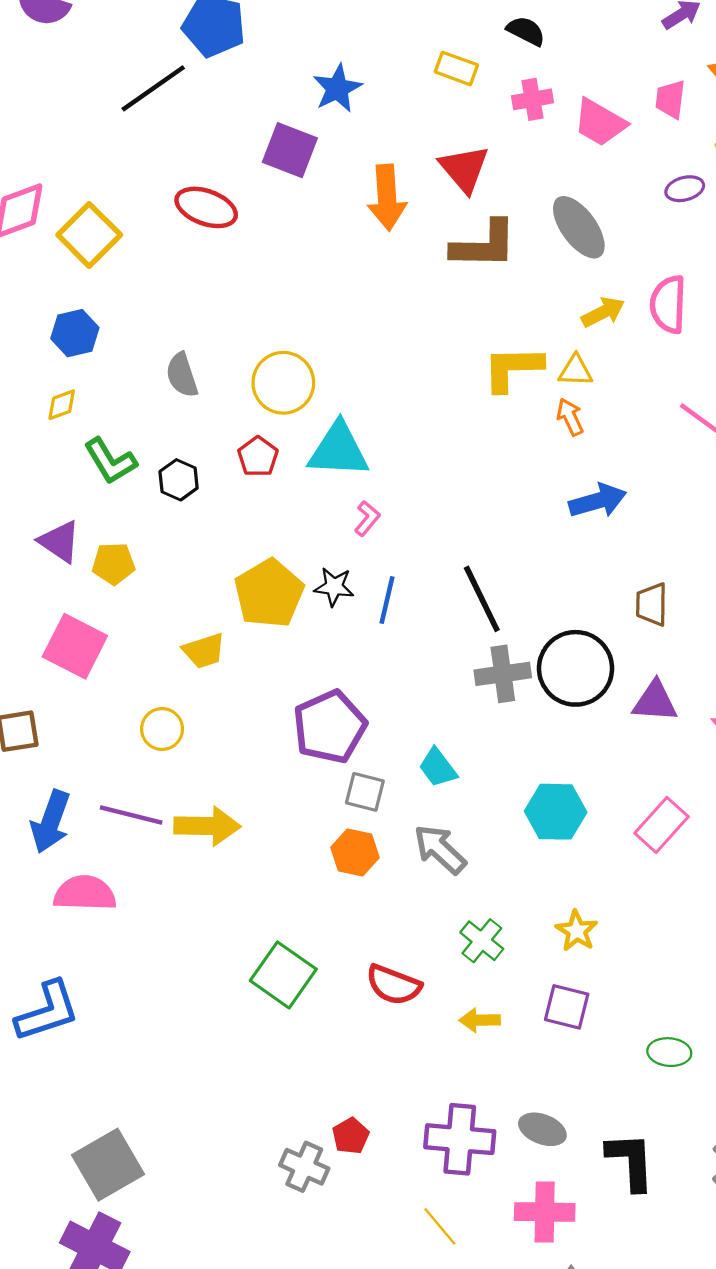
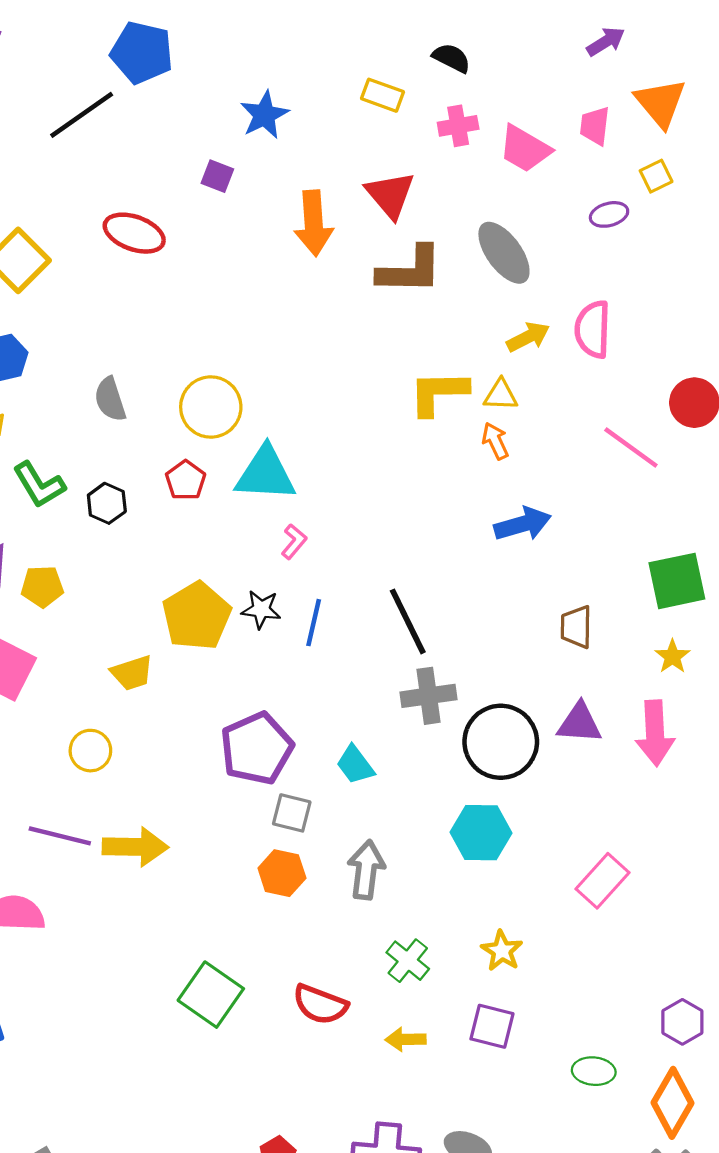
purple square: (290, 150) -> (217, 176), size x0.6
black circle: (576, 668) -> (501, 742), moved
cyan trapezoid: (438, 768) -> (355, 765), moved
pink rectangle: (662, 825) -> (602, 881), moved
gray arrow: (440, 849) -> (366, 870), turned 54

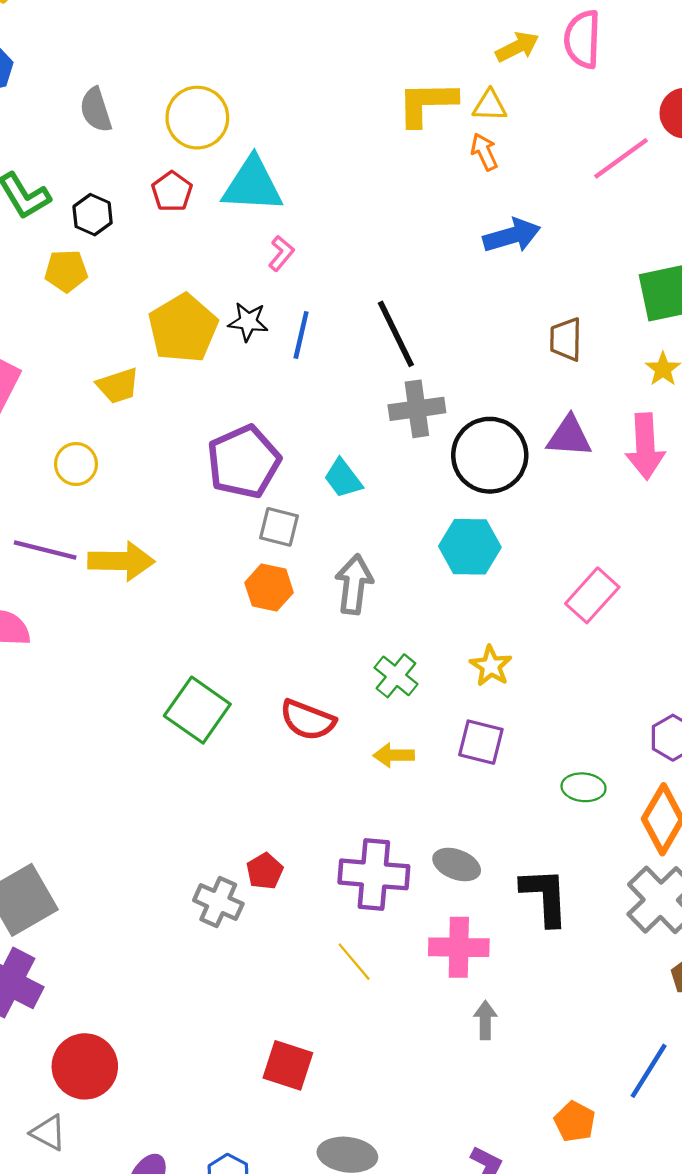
pink line: (631, 447) -> (621, 158), turned -72
yellow pentagon: (42, 586) -> (66, 271), moved

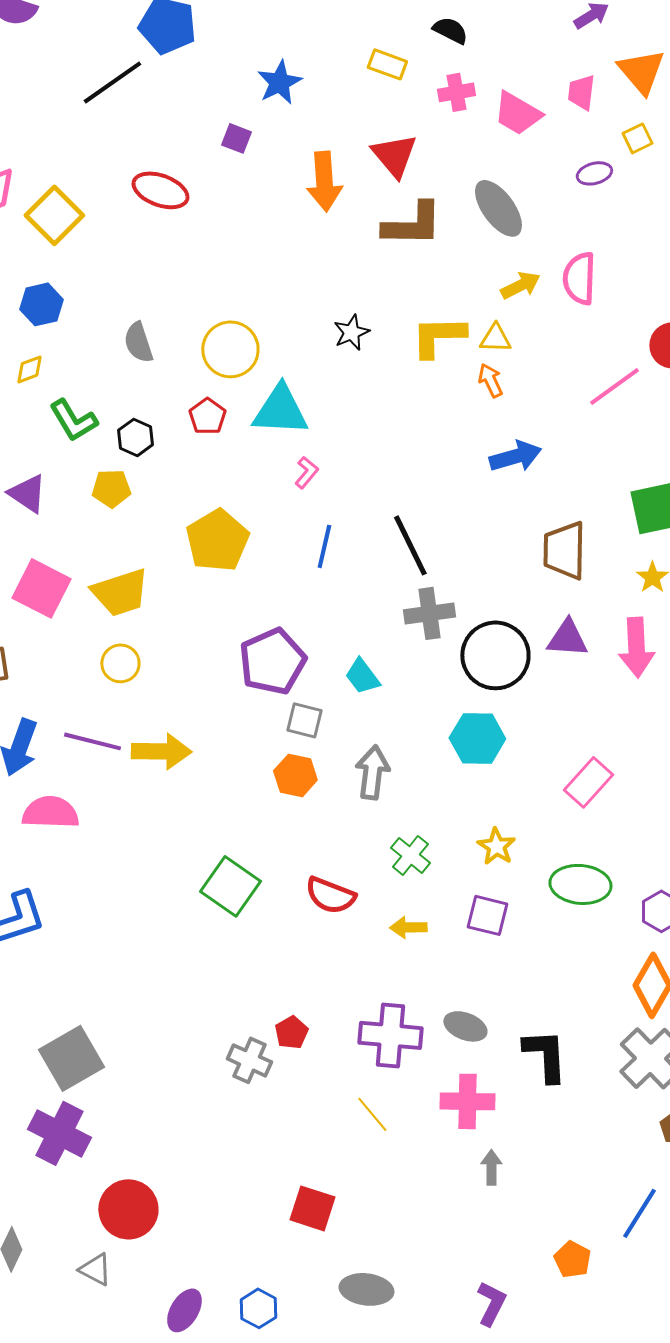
black star: (248, 322) -> (351, 332), moved, turned -30
brown trapezoid: (566, 339) -> (564, 550), size x1.5
yellow trapezoid: (118, 386) -> (120, 592), moved, size x1.5
green ellipse: (584, 787) -> (580, 884), moved, size x1.5

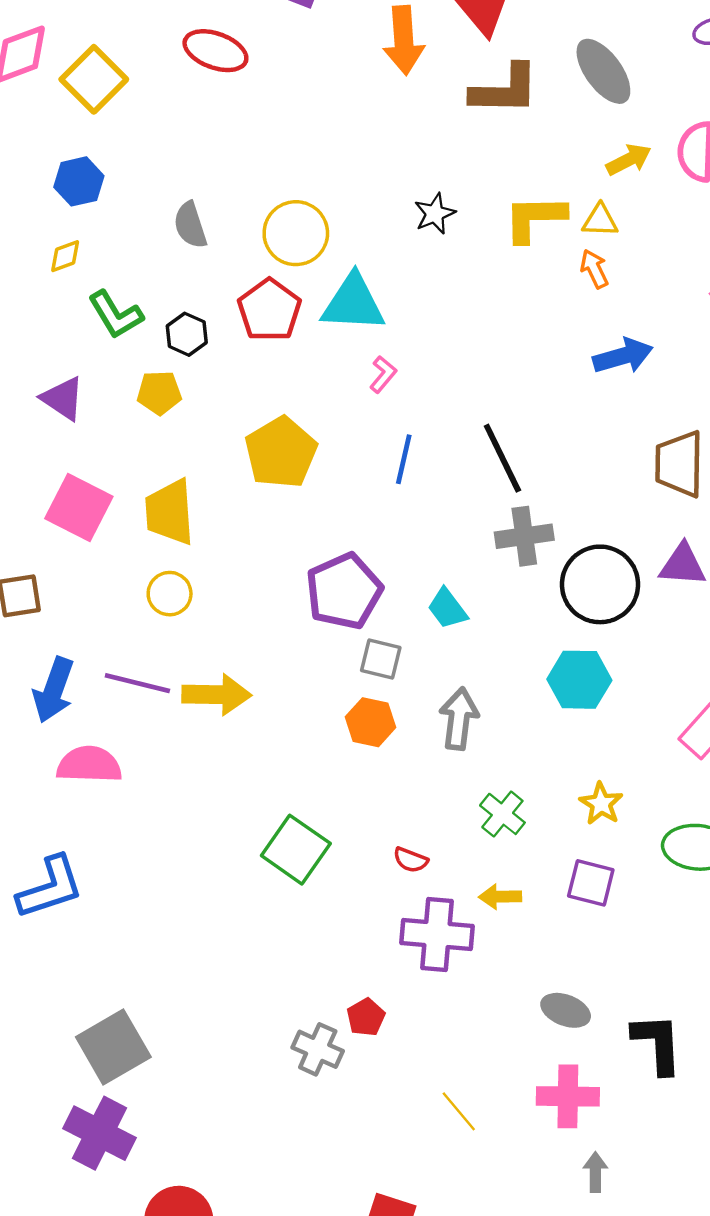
red pentagon: (207, 416) -> (269, 310), size x1.5
yellow trapezoid: (120, 592) -> (170, 512), turned 104
red semicircle: (330, 895) -> (411, 860), size x0.6
purple cross: (390, 1035) -> (437, 935), moved

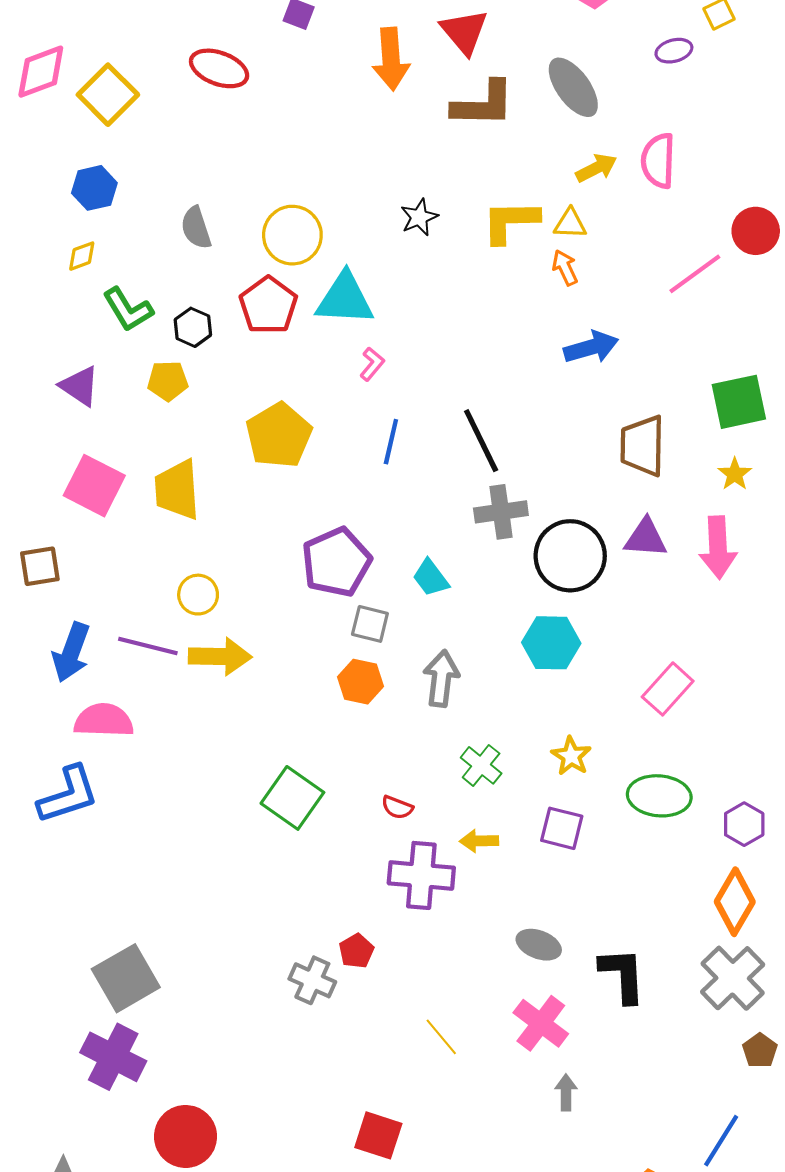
yellow circle: (170, 594) -> (198, 595), moved
blue L-shape: (50, 887) -> (68, 795), moved
pink cross: (568, 1096) -> (541, 1023), turned 36

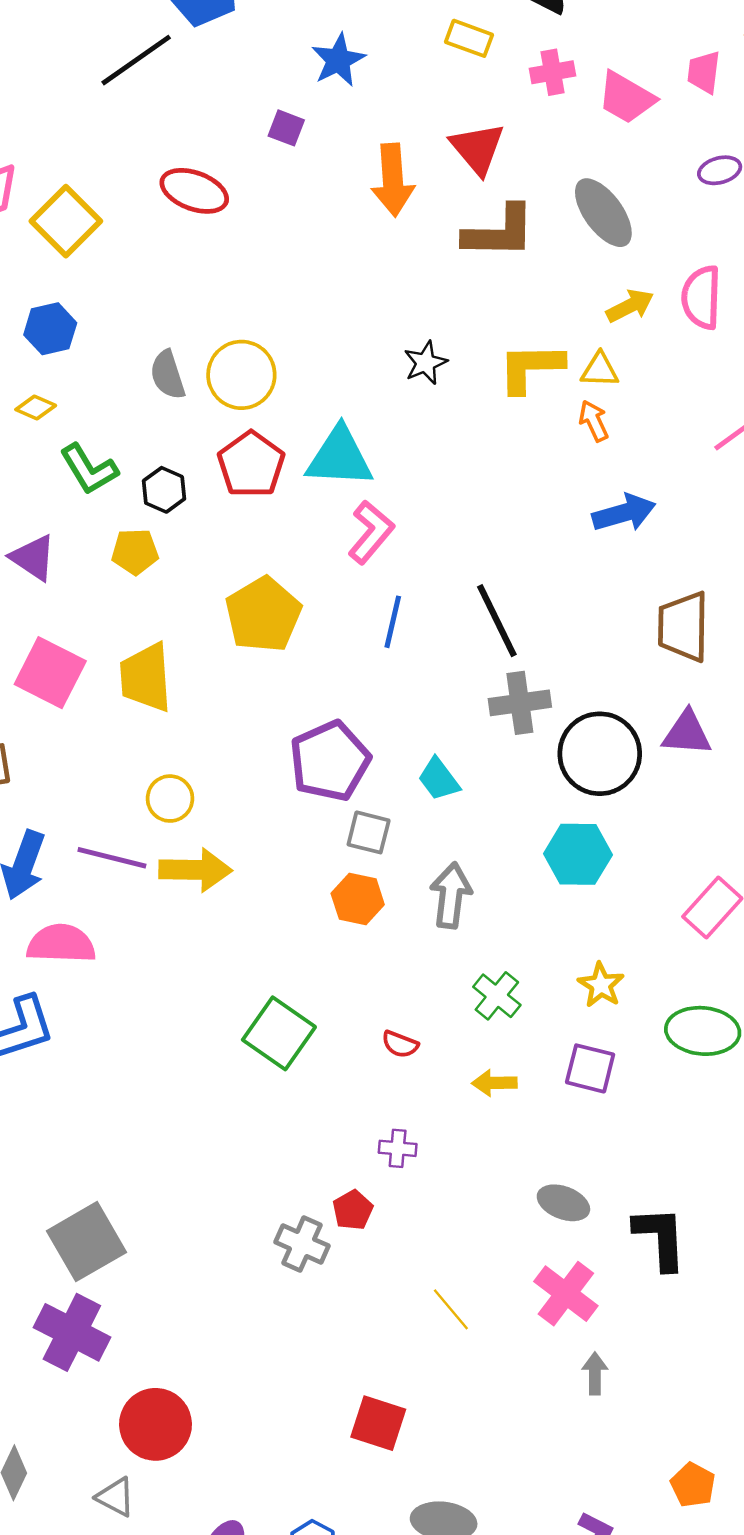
yellow circle: (292, 235) -> (241, 375), moved
yellow diamond: (82, 256) -> (36, 408), turned 44
pink L-shape: (372, 364) -> (371, 532), size x1.6
purple cross: (421, 875) -> (398, 1148), moved, size x0.5

